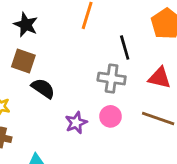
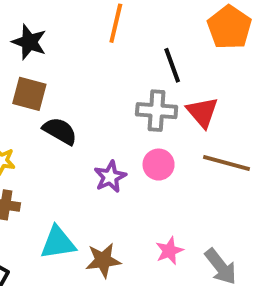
red triangle: (160, 78) -> (202, 112), moved, turned 40

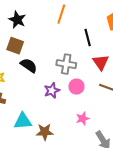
gray cross: (157, 111) -> (66, 64), moved
pink star: (169, 251) -> (83, 119), moved

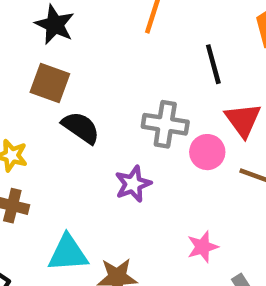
pink circle: (76, 87) -> (207, 152), moved

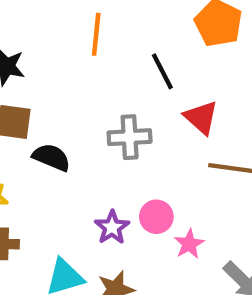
pink circle: (207, 152) -> (156, 217), moved
purple star: (133, 184) -> (112, 227), moved

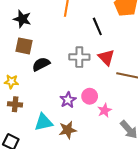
red triangle: (201, 118) -> (106, 57), moved
black semicircle: (51, 157) -> (41, 64), turned -54

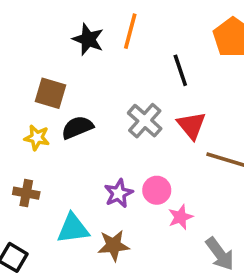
black star: (22, 19) -> (88, 39), moved
gray cross: (79, 57) -> (145, 121), turned 36
yellow star: (11, 82) -> (37, 138), moved

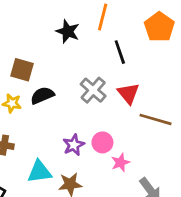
orange line: (130, 31) -> (103, 17), moved
black star: (88, 39) -> (68, 31), moved

